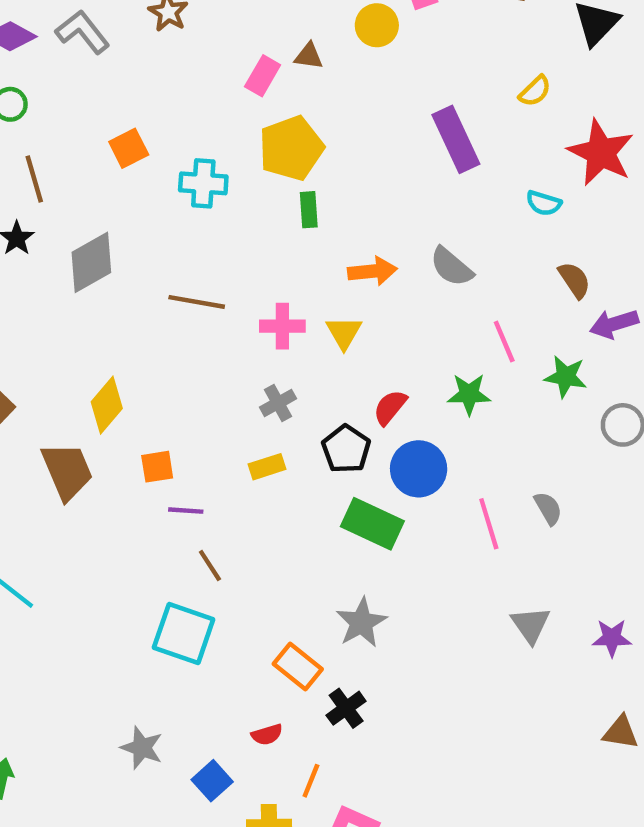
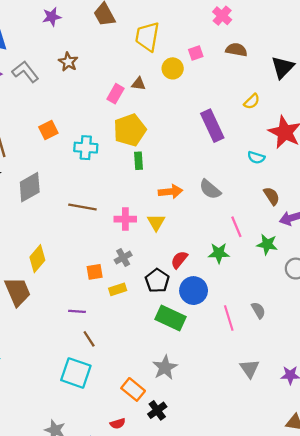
orange square: (157, 467) -> (95, 272), moved

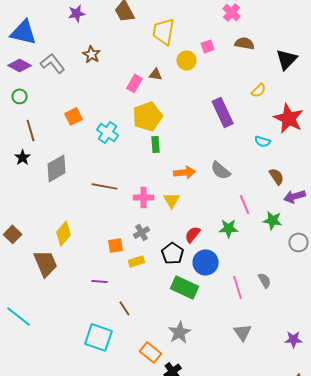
cyan cross: (86, 148) -> (108, 132), turned 30
brown line: (89, 339) -> (125, 308), moved
gray triangle: (250, 369) -> (243, 332), moved

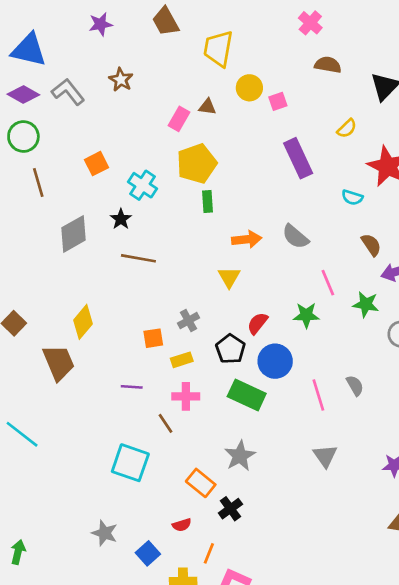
pink square: (208, 46) -> (278, 101), moved
green circle: (20, 96) -> (23, 137), size x1.5
black star: (23, 157) -> (121, 219), moved
pink cross: (144, 197) -> (186, 396), moved

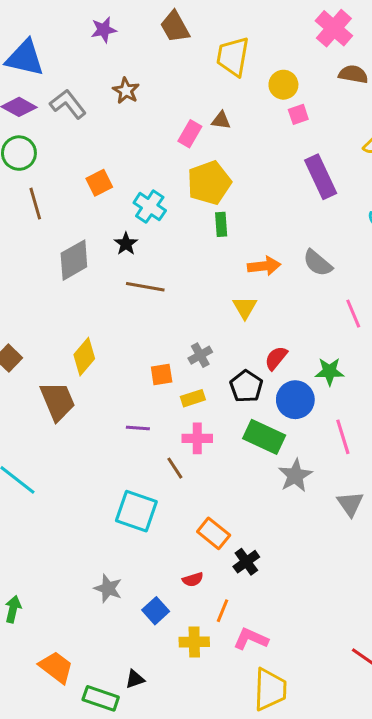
pink cross: (310, 23) -> (334, 28), size x1.4
yellow circle: (249, 88) -> (283, 85), moved
green star: (306, 315) -> (329, 371), moved
gray star: (240, 456) -> (295, 475), moved

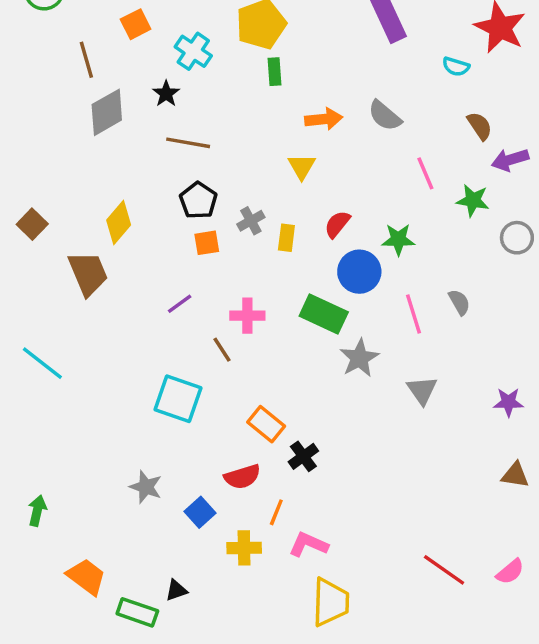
brown line: (35, 204) -> (86, 60), moved
black pentagon: (246, 386) -> (198, 200), moved
yellow rectangle: (193, 398) -> (286, 238), moved, turned -65
purple line: (138, 428) -> (180, 304), turned -40
red semicircle: (193, 580) -> (242, 477), size x1.5

